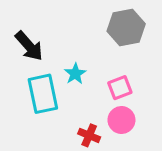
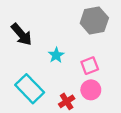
cyan rectangle: (43, 94) -> (30, 89), moved, turned -32
red cross: (89, 135) -> (67, 101), turned 35

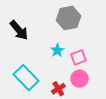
gray hexagon: (94, 21) -> (68, 18), moved
cyan star: (56, 55) -> (57, 50), moved

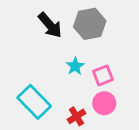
black arrow: (19, 30) -> (50, 25), moved

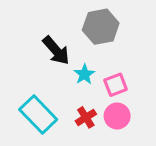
black arrow: (50, 25) -> (56, 50), moved
red cross: (76, 116) -> (86, 117), moved

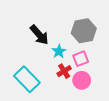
gray hexagon: (101, 27) -> (84, 31), moved
red cross: (86, 117) -> (64, 71), moved

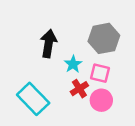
black arrow: (39, 35) -> (49, 44), turned -130
pink square: (81, 59) -> (100, 73), turned 35

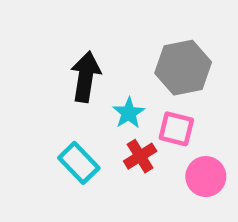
cyan rectangle: (33, 99) -> (79, 163), moved, size x0.7
pink circle: (101, 100) -> (206, 177), moved

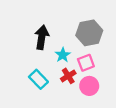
pink square: (176, 129) -> (86, 63), turned -35
pink circle: (206, 177) -> (89, 86), moved

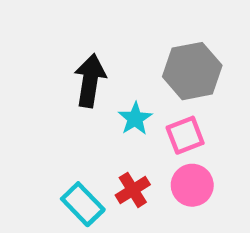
red cross: (68, 76) -> (133, 190), moved
cyan rectangle: (38, 79) -> (83, 204), moved

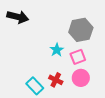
black arrow: (90, 81) -> (18, 17), moved, turned 95
red cross: (133, 190) -> (56, 80), turned -32

